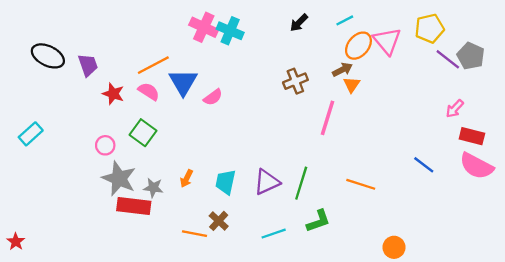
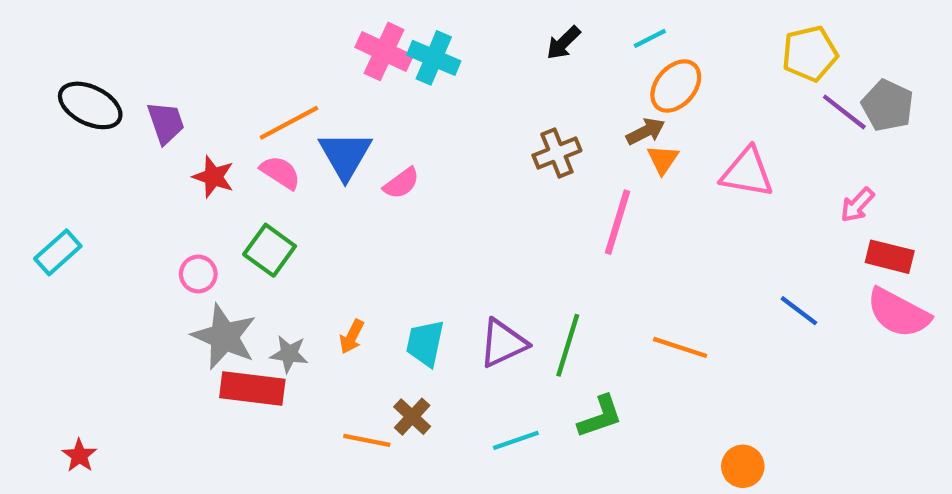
pink triangle: (387, 41) -> (747, 172), moved, turned -40
red star: (16, 242) -> (79, 455), moved

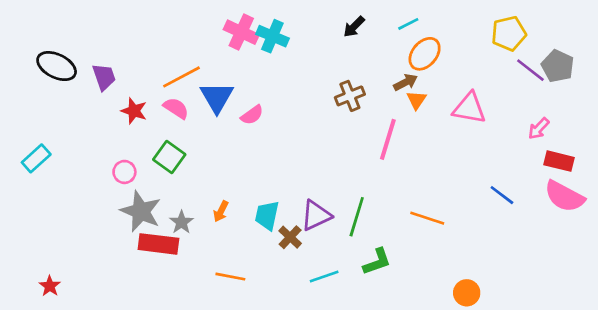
gray star: (289, 354) -> (181, 222), turned 30
brown cross: (412, 417) -> (290, 237), moved

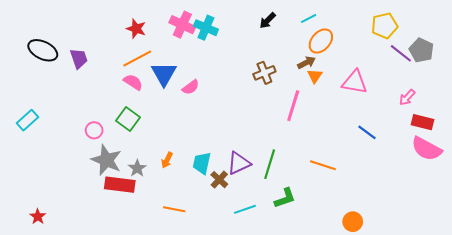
red star: (134, 111) -> (136, 29), moved
blue line: (502, 195) -> (367, 132), moved

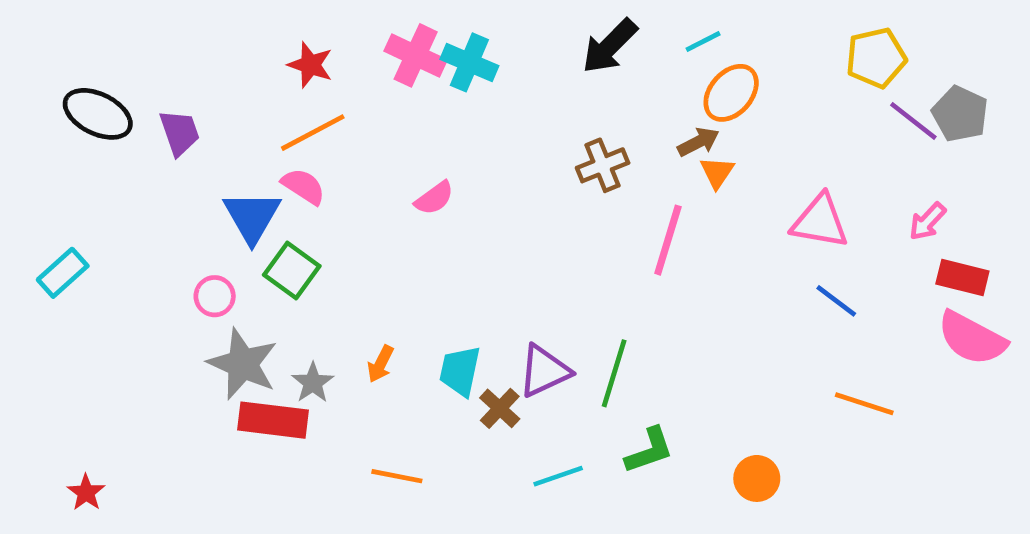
black arrow: (268, 21) -> (610, 46), size x1.5
blue triangle: (164, 74) -> (252, 217), moved
pink triangle: (355, 82) -> (820, 221), moved
orange line: (323, 165) -> (864, 404), moved
orange circle: (353, 222) -> (757, 478), moved

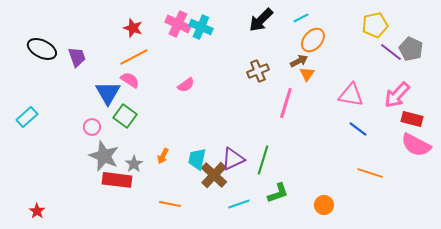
pink arrow: (927, 221) -> (397, 95), size x1.6
brown cross: (500, 408) -> (214, 175), size x1.5

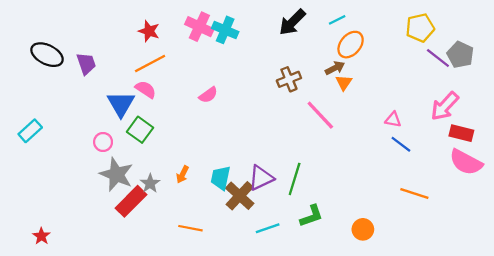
pink triangle: (351, 95) -> (393, 120), moved, size x0.6
pink line: (286, 103) -> (320, 115), turned -60
red rectangle: (117, 180) -> (131, 201), turned -52

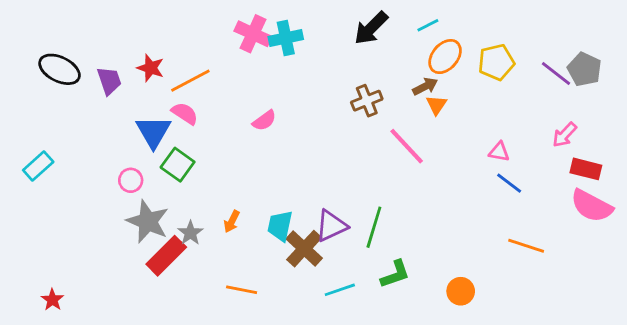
yellow pentagon: (420, 28) -> (496, 62), moved
cyan cross: (225, 30) -> (286, 38), turned -35
red star: (149, 31) -> (151, 68), moved
pink arrow: (445, 106) -> (565, 135), size x0.7

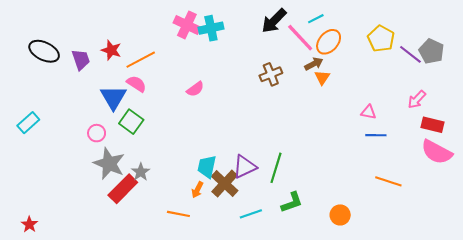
yellow pentagon: (496, 62) -> (381, 39), moved, turned -30
pink line: (407, 146) -> (300, 38), moved
blue line: (509, 183) -> (376, 135), turned -36
orange arrow: (232, 222) -> (197, 190), moved
red star: (52, 300) -> (29, 224), moved

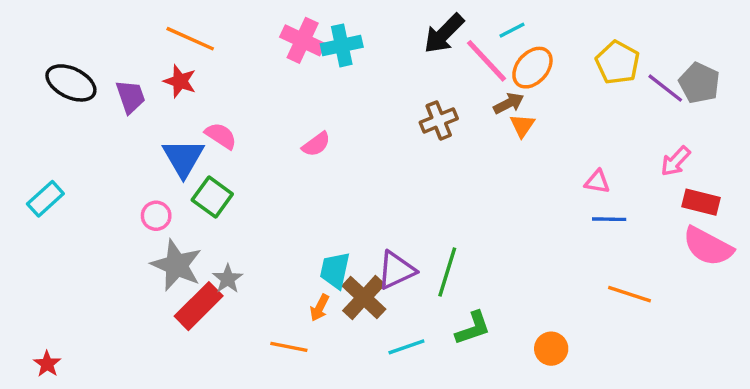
orange line: (141, 60) -> (190, 39), moved, turned 52

